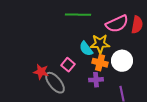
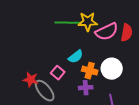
yellow star: (100, 44) -> (88, 22), moved
cyan semicircle: (86, 49) -> (76, 57), turned -91

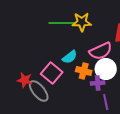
pink semicircle: (107, 32) -> (101, 51), moved
pink square: (58, 73) -> (52, 73), size x1.5
purple cross: (86, 88) -> (98, 83), moved

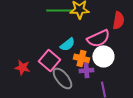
purple cross: (98, 83) -> (86, 70), moved
gray ellipse: (39, 91) -> (62, 78), moved

